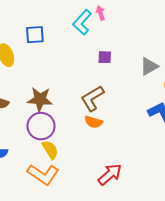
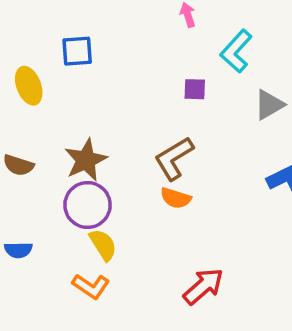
cyan L-shape: (82, 22) -> (236, 51), moved
brown star: (40, 99) -> (86, 160), turned -30
orange L-shape: (43, 174) -> (91, 286), size x0.7

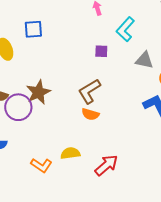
gray triangle: (269, 105) -> (144, 60), turned 42
purple circle: (88, 205) -> (18, 107), moved
yellow semicircle: (103, 245) -> (70, 153), moved, turned -66

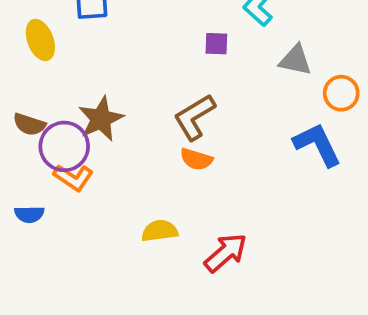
orange L-shape: (41, 165) -> (73, 178), moved

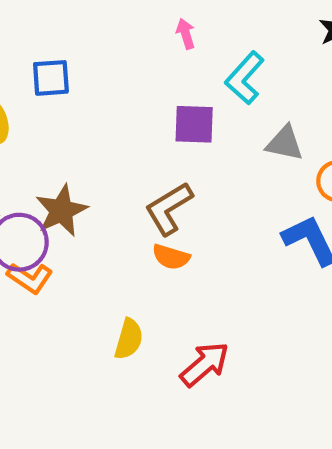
purple square: (216, 44) -> (194, 124), size x1.5
yellow semicircle: (160, 231) -> (129, 339), turned 114

